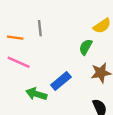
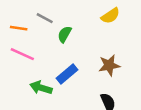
gray line: (40, 28) -> (45, 18), turned -56
green semicircle: (86, 47) -> (65, 34), moved

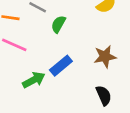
green arrow: (41, 88) -> (34, 80), turned 135

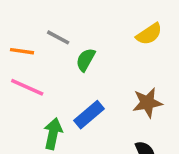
green arrow: (34, 80) -> (53, 134), turned -50

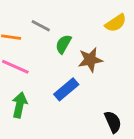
brown star: (147, 103) -> (90, 60), moved
green arrow: (53, 134) -> (20, 105), moved

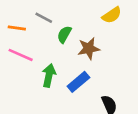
blue rectangle: (66, 89) -> (78, 82), moved
green arrow: (20, 105) -> (49, 75), moved

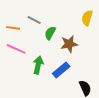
yellow semicircle: (112, 15) -> (87, 18), turned 140

